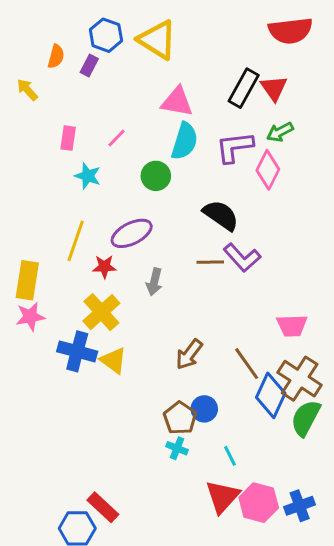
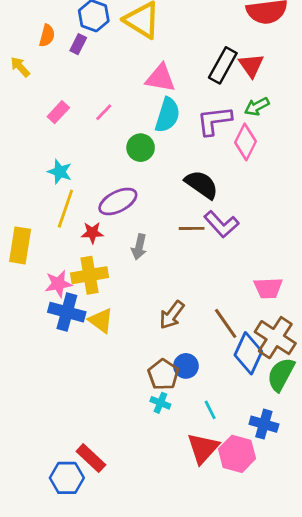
pink rectangle: (68, 138) -> (58, 112), turned 35
cyan star: (88, 176) -> (60, 172), moved
yellow cross: (101, 312) -> (90, 275), turned 32
pink star: (30, 317) -> (58, 284), moved
blue cross: (300, 506) -> (264, 424), moved, turned 36

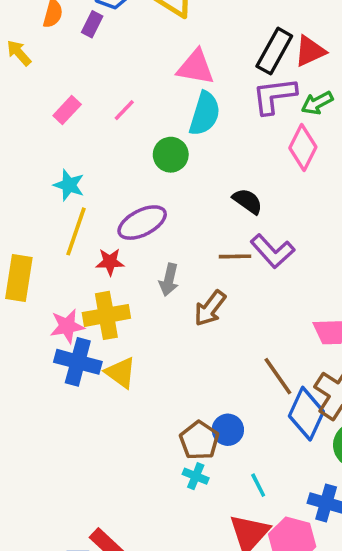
red triangle: (251, 65) -> (310, 51), turned 40
purple L-shape: (214, 121) -> (274, 96), moved
black semicircle: (202, 184) -> (247, 201), size x0.7
brown arrow: (172, 315) -> (210, 308), moved

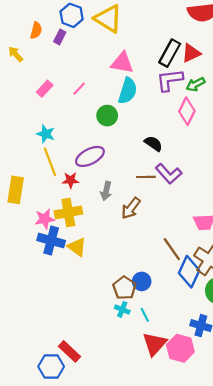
yellow line: (76, 231) -> (50, 162), turned -40
cyan line: (258, 485) -> (145, 315), moved

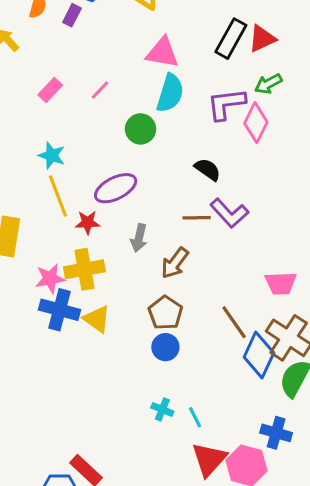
purple L-shape: (170, 80) -> (226, 104), moved
blue circle: (142, 281) -> (165, 347), moved
brown pentagon: (124, 288) -> (165, 313), moved

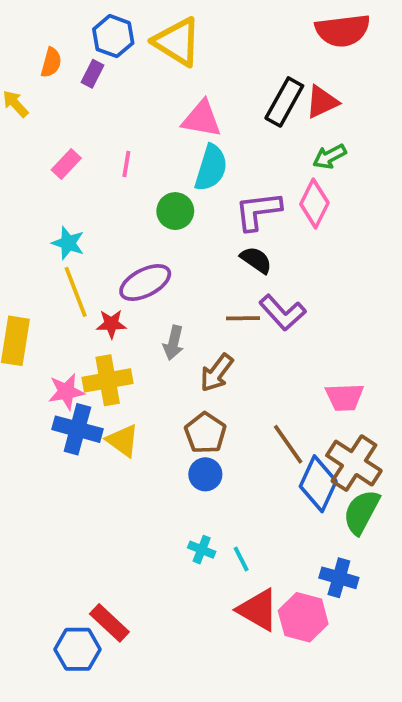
pink line: (100, 90) -> (126, 164), turned -35
purple L-shape: (226, 104) -> (258, 211), moved
red triangle: (209, 459) -> (258, 610), turned -42

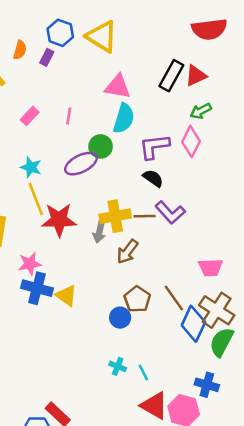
purple ellipse: (145, 283) -> (81, 164), moved
red star: (111, 324) -> (59, 220), size x1.8
yellow cross: (108, 380) -> (115, 216), moved
brown pentagon: (205, 433) -> (137, 299), moved

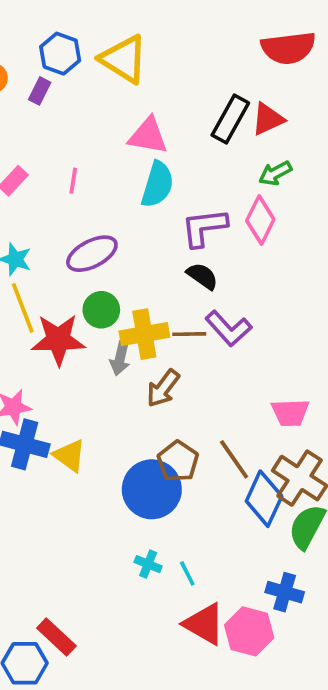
green circle: (101, 146) -> (101, 310), moved
blue circle: (120, 318) -> (152, 489), size x1.8

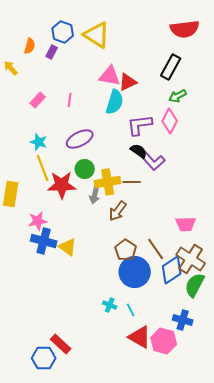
black rectangle: (230, 119) -> (171, 67), moved
red triangle: (268, 119) -> (128, 82), moved
purple L-shape: (228, 328) -> (153, 161), moved
blue circle: (152, 489) -> (135, 272), moved
blue diamond: (264, 499) -> (172, 270), turned 32

